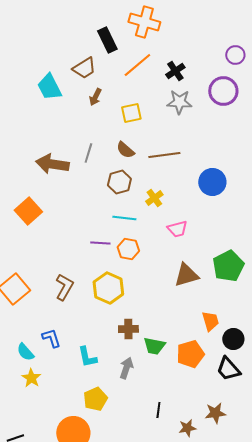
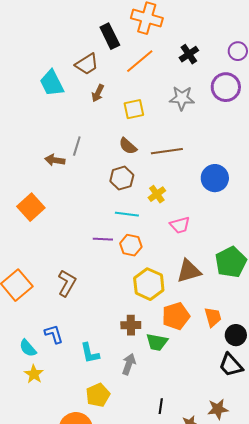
black cross: (175, 71) -> (189, 54), moved
gray line: (88, 153) -> (77, 146), moved
brown arrow: (52, 164) -> (55, 160), size x0.6
yellow hexagon: (108, 288) -> (149, 284), moved
orange pentagon: (190, 354) -> (176, 316), moved

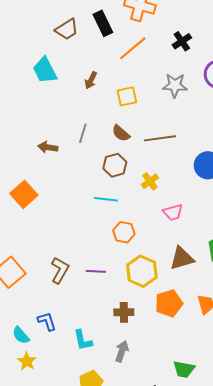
brown trapezoid: (87, 64) -> (67, 29), moved
gray line: (77, 146) -> (83, 133), moved
cyan line: (127, 214) -> (106, 199), moved
purple line: (103, 239) -> (96, 271), moved
green trapezoid: (157, 342) -> (184, 369), moved

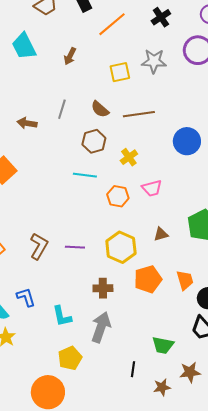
yellow square: (127, 96) -> (120, 72), moved
orange hexagon: (124, 232) -> (118, 196), moved
brown triangle: (182, 258) -> (161, 234), size x0.6
gray arrow: (122, 351) -> (101, 327), size x1.4

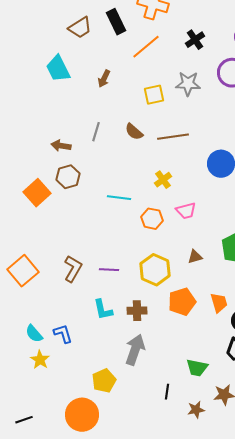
brown hexagon: (94, 141) -> (68, 177), moved
blue L-shape: (26, 297) -> (63, 334), moved
cyan L-shape: (62, 316) -> (103, 310), moved

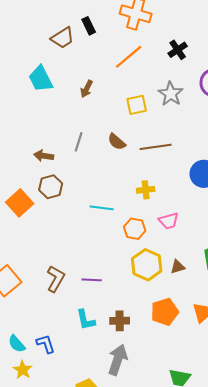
black rectangle: (116, 22) -> (89, 26), moved, size x0.7
gray star: (188, 84) -> (171, 94), turned 30
yellow cross: (163, 180) -> (146, 190), turned 30
yellow hexagon: (155, 270) -> (147, 265), moved

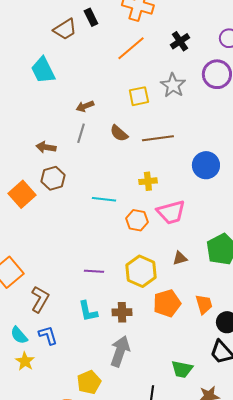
brown arrow: (87, 89) -> (85, 106), moved, turned 42
pink trapezoid: (169, 221) -> (171, 212), size x1.4
yellow hexagon: (147, 265) -> (141, 271), moved
brown L-shape: (56, 279) -> (40, 299), moved

